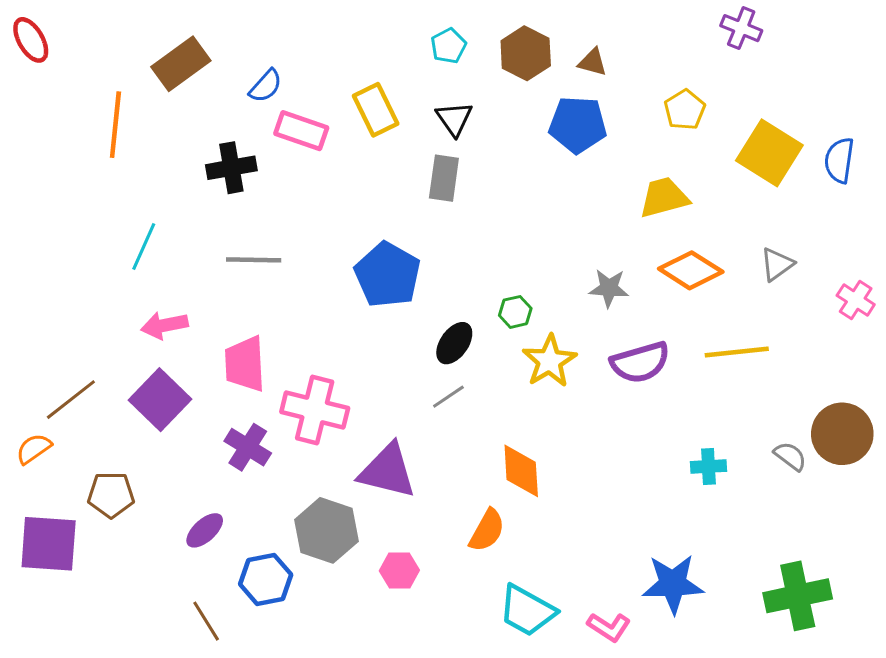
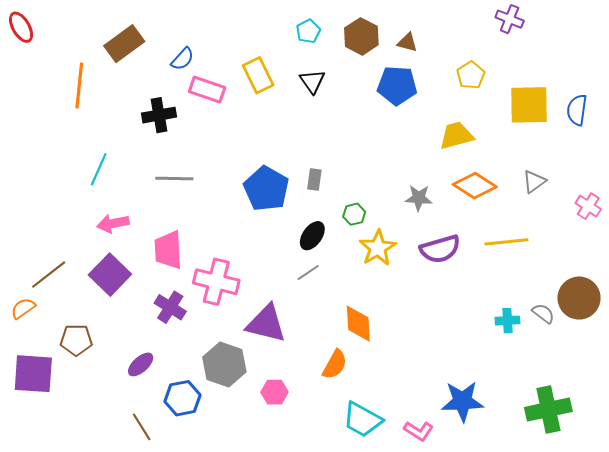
yellow square: (769, 153) -> (529, 105), turned -33
gray rectangle: (444, 178) -> (314, 179), moved, size x0.7
cyan cross: (708, 466) -> (507, 321), moved

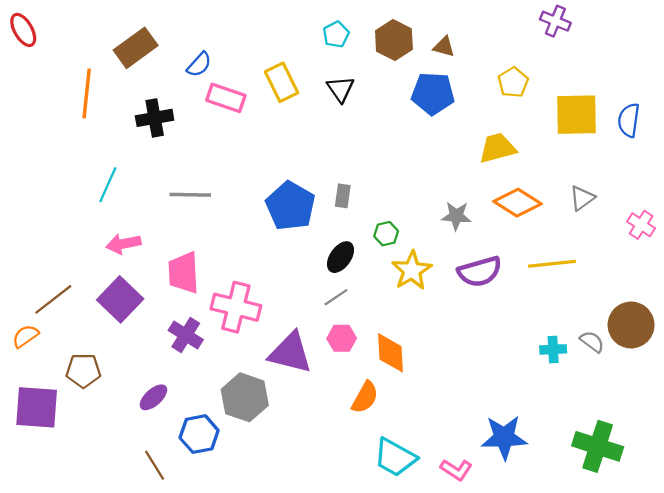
black cross: (159, 115) -> (155, 118), moved
pink hexagon: (274, 392) -> (342, 338), moved
green cross: (548, 409) -> (598, 446), turned 30

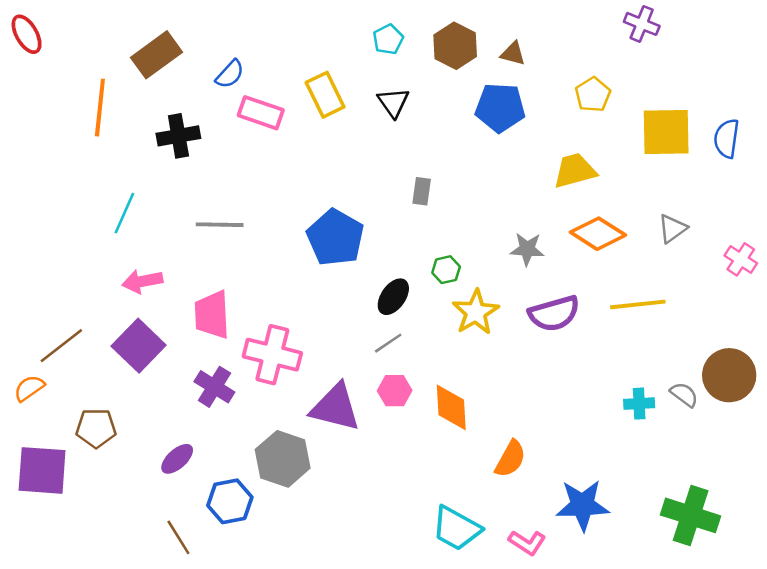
gray rectangle: (343, 196) -> (422, 191), moved
orange semicircle: (365, 397) -> (510, 459), moved

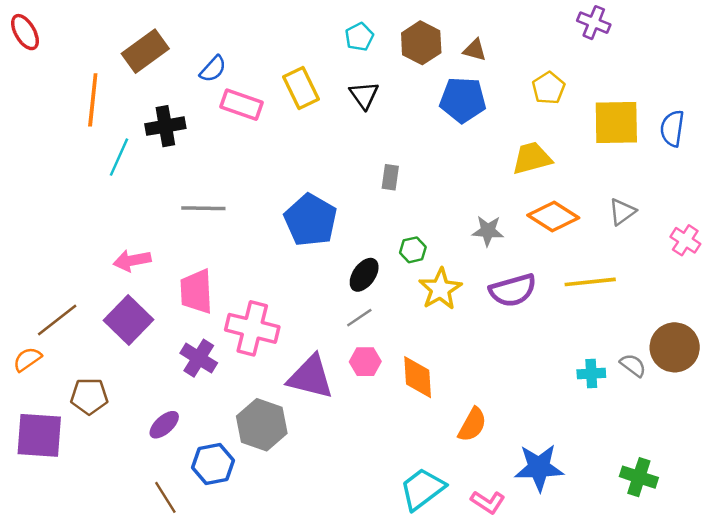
cyan line: (124, 213) -> (119, 157), moved
green cross: (691, 515) -> (639, 477), size x0.7
cyan trapezoid: (456, 528) -> (422, 489), turned 114

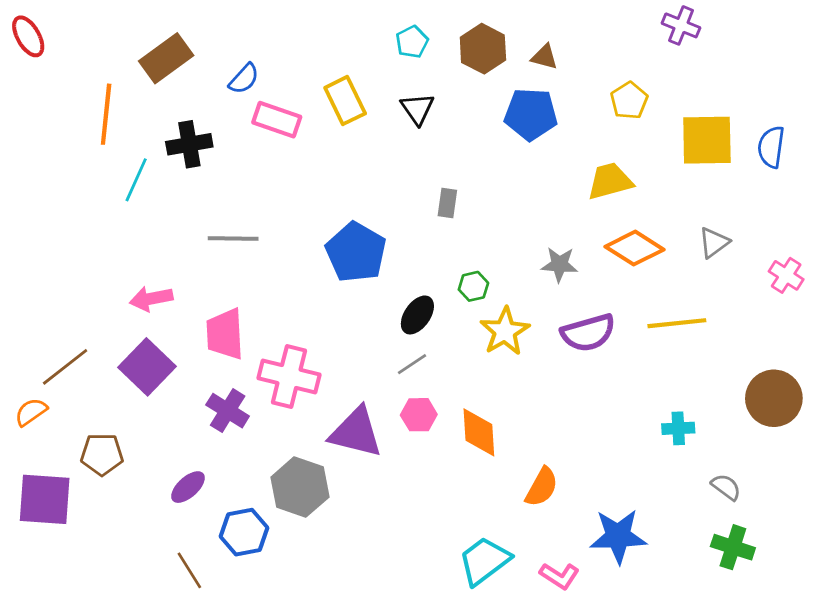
gray semicircle: (633, 365) -> (726, 487), moved

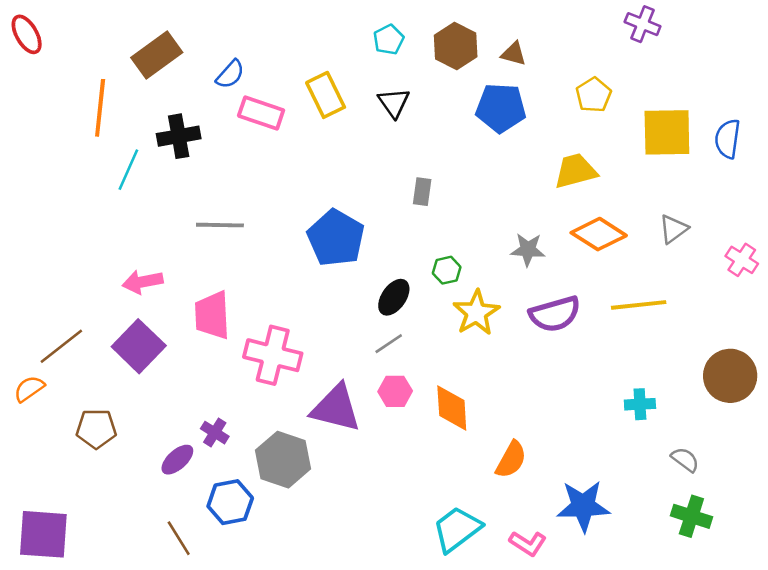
purple cross: (228, 411) -> (215, 433), moved, size x0.7
purple square: (45, 499) -> (43, 534), moved

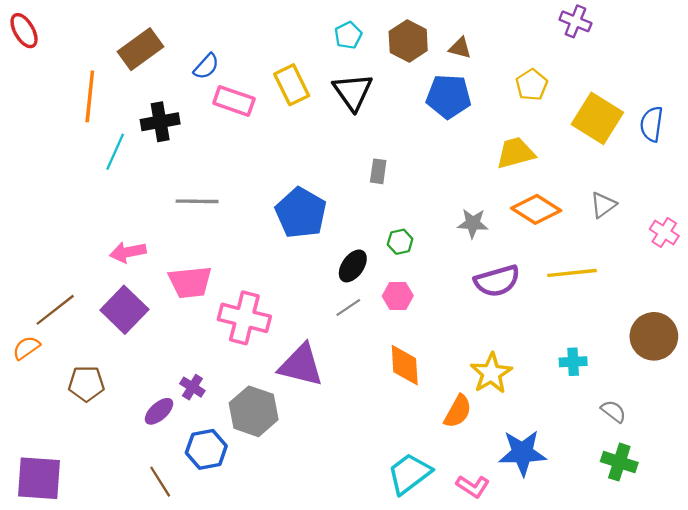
black triangle: (394, 103) -> (353, 92), size x1.4
yellow square: (667, 132) -> (597, 118), turned 33
yellow star: (476, 313) -> (491, 373), moved
pink trapezoid: (212, 315) -> (190, 282), turned -93
pink hexagon: (395, 391) -> (398, 296), moved

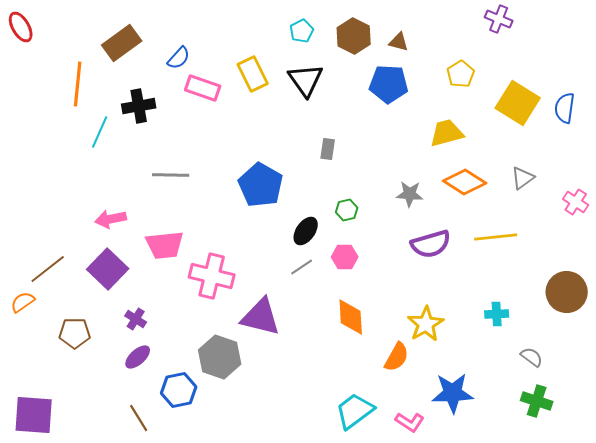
purple cross: (192, 387) -> (136, 319), moved

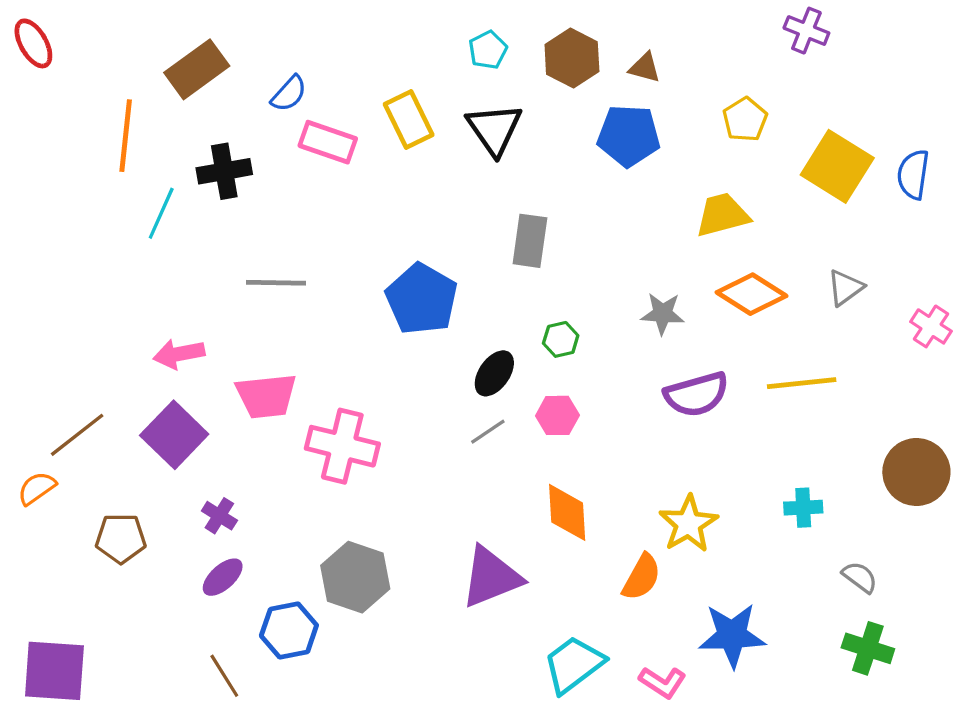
gray rectangle: (328, 149) -> (530, 241), size x1.5
purple triangle: (261, 317) -> (491, 577), moved, turned -36

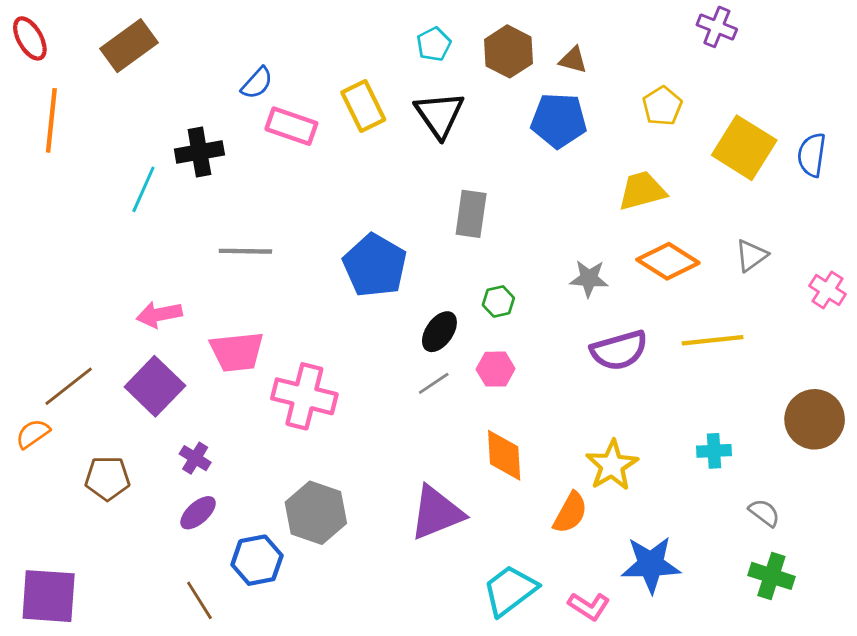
brown rectangle: (197, 69) -> (129, 46), moved
orange line: (126, 136) -> (51, 120), moved

